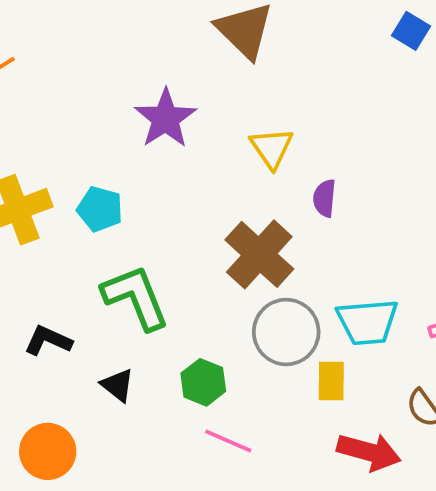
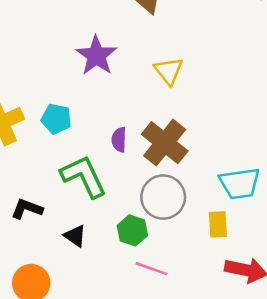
purple semicircle: (324, 198) -> (119, 140), moved
gray circle: (286, 332) -> (163, 197), moved

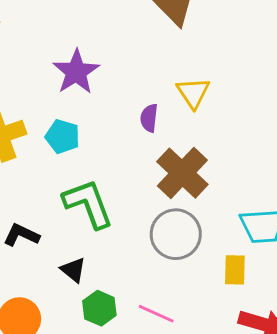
purple star: (96, 56) -> (76, 72), moved
purple semicircle: (119, 140) -> (149, 118), moved
green hexagon: (132, 230) -> (99, 308), moved

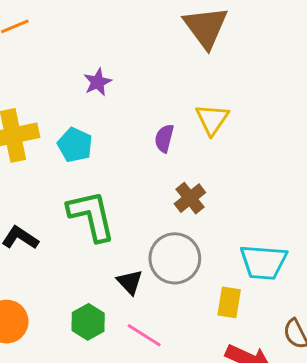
purple star: (76, 72) -> (98, 82), size x0.6
brown cross: (182, 173) -> (190, 198), size x0.6
black triangle: (73, 270) -> (130, 282), moved

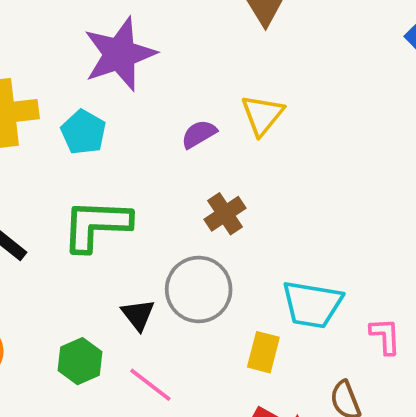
purple star: (98, 82) -> (120, 54), size x2.0
purple semicircle: (164, 138) -> (199, 134), turned 40
green L-shape: (91, 216) -> (96, 225), turned -80

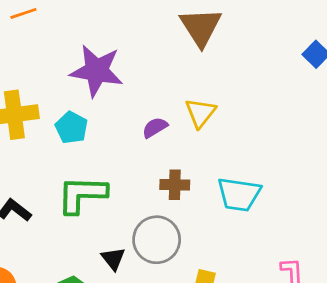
purple star: (120, 54) -> (97, 71), turned 30
brown cross: (225, 214) -> (175, 185), turned 36
cyan trapezoid: (312, 304) -> (239, 194), moved

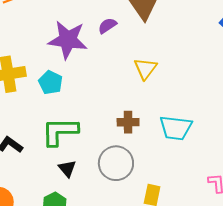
purple semicircle: (155, 127) -> (107, 26), moved
black triangle: (113, 259) -> (67, 168), moved

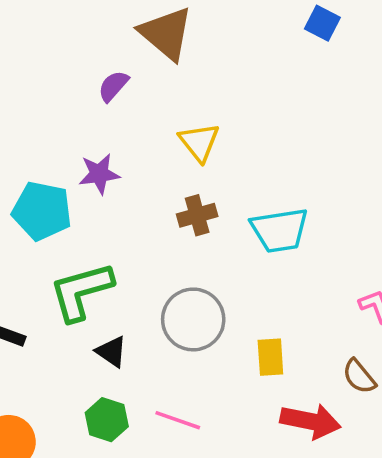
purple star: (68, 40) -> (99, 174), moved, size x0.6
cyan pentagon: (51, 82) -> (42, 211), size x1.4
brown cross: (128, 122) -> (197, 215), moved

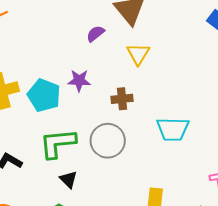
yellow triangle: (199, 142) -> (138, 54), moved
brown cross: (197, 215) -> (122, 99), moved
gray circle: (193, 319) -> (108, 141), moved

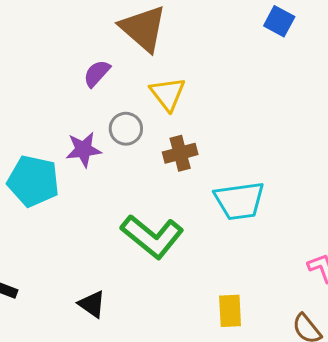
brown cross: (122, 99) -> (180, 153), moved
gray circle: (108, 141) -> (126, 129), moved, size x0.6
green L-shape: (58, 143) -> (152, 236), moved, turned -126

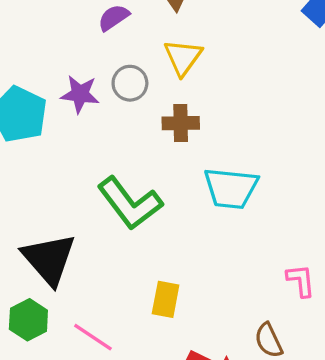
black triangle: (92, 304) -> (49, 259), size x1.8
yellow rectangle: (230, 311) -> (166, 299), moved

